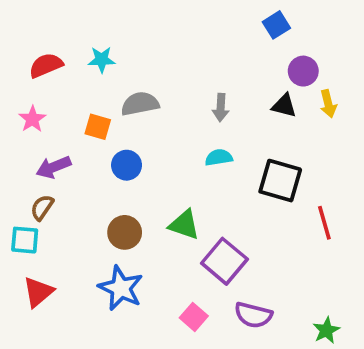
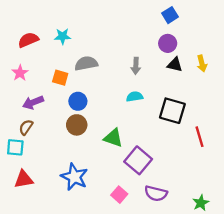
purple circle: (303, 71) -> (168, 43), moved
brown circle: (125, 232) -> (77, 125), moved
red triangle: (38, 292) -> (24, 179), turned 30

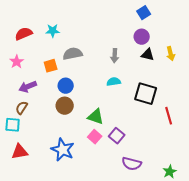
orange square: (60, 78) -> (51, 66), turned -32
purple square: (138, 160) -> (117, 136), size x0.7
pink square: (119, 195) -> (95, 137), moved

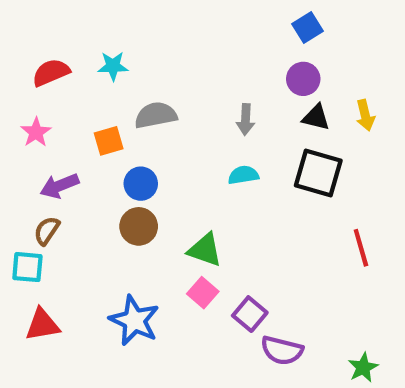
black square: (146, 94) -> (318, 173), moved
purple square: (117, 136) -> (250, 314), moved

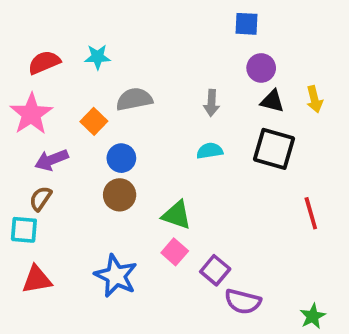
blue square: (308, 28) -> (246, 24), moved, turned 35
pink star: (36, 132) -> (31, 114), size x1.6
orange square: (109, 141) -> (94, 121), turned -30

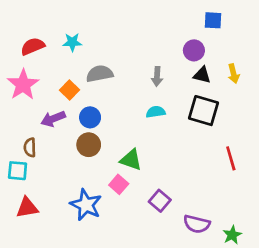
blue square: (246, 24) -> (213, 20), moved
purple arrow: (51, 160) -> (53, 119), moved
brown semicircle: (40, 199) -> (30, 147), turned -36
pink square: (175, 252) -> (119, 184), moved
purple semicircle: (243, 302) -> (197, 224), moved

